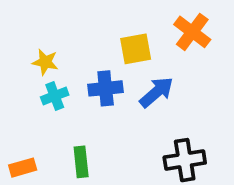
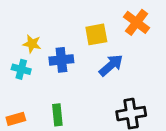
blue cross: (106, 88) -> (61, 60), moved
cyan cross: (55, 96) -> (21, 69), moved, turned 36

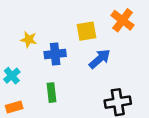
cyan cross: (21, 69) -> (12, 76), moved, turned 35
green rectangle: (57, 115) -> (52, 93), moved

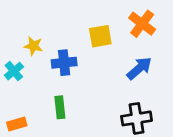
blue arrow: (100, 59) -> (139, 68), moved
cyan cross: (12, 76) -> (14, 71), moved

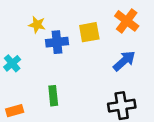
yellow star: (33, 46) -> (37, 25), moved
blue cross: (64, 63) -> (57, 42), moved

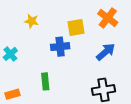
blue cross: (57, 42) -> (60, 47), moved

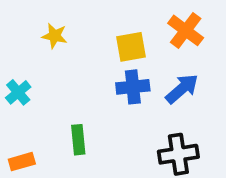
blue cross: (60, 47) -> (133, 87), moved

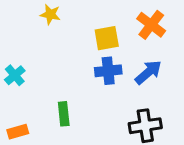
yellow star: (55, 36) -> (50, 14), moved

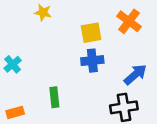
blue arrow: (148, 72) -> (135, 74), moved

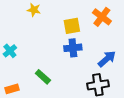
green rectangle: (54, 97) -> (43, 77), turned -42

